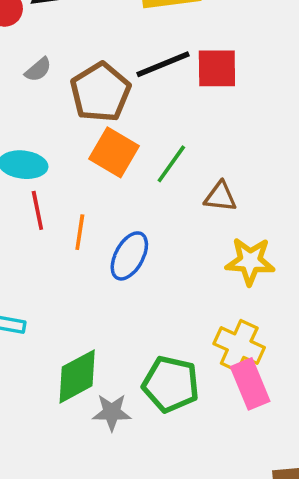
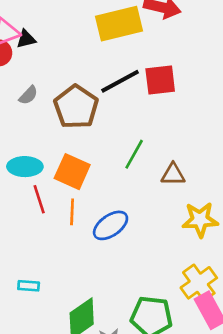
orange square: (114, 152) -> (72, 172), moved
blue ellipse: (129, 256) -> (111, 225), turned 33
yellow cross: (239, 346) -> (199, 283), turned 36

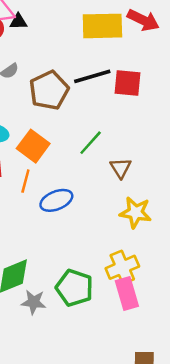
brown triangle: (173, 174) -> (121, 168), turned 45

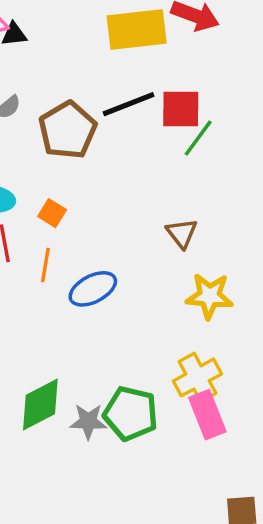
green line: (91, 143) -> (198, 138), moved
orange square: (33, 146) -> (52, 213), size x0.6
gray star: (34, 302) -> (88, 421), moved

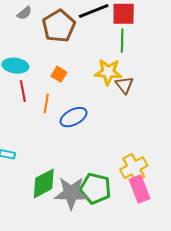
green line: (198, 138) -> (122, 41), moved, turned -35
orange square: (52, 213) -> (59, 74), moved
yellow star: (209, 296) -> (108, 72), moved
gray star: (88, 421) -> (71, 193), size x1.6

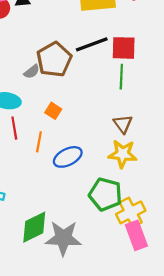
gray semicircle: (24, 13) -> (32, 72), moved
yellow star: (108, 72) -> (123, 154), moved
green pentagon: (95, 188) -> (105, 194), moved

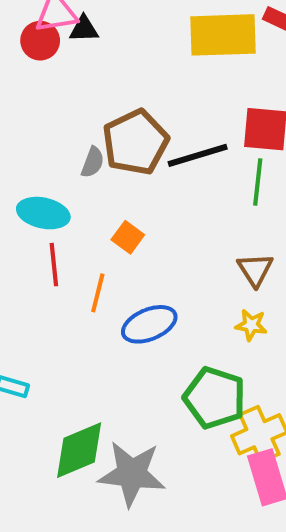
black line: (92, 44) -> (198, 155), moved
gray semicircle: (32, 72) -> (93, 162), turned -35
yellow star: (123, 154) -> (251, 325), size x0.6

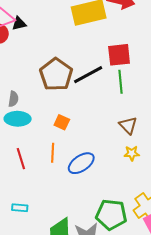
gray semicircle: (93, 162) -> (13, 99), moved
red line: (54, 265) -> (21, 159), moved
green pentagon: (215, 398) -> (111, 215), moved

